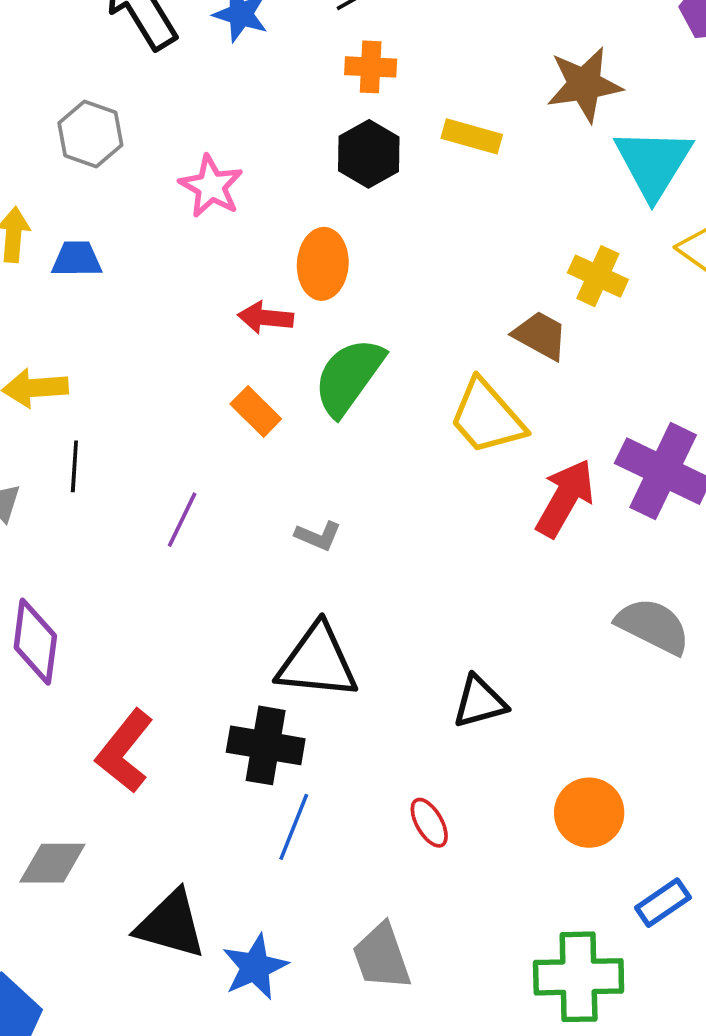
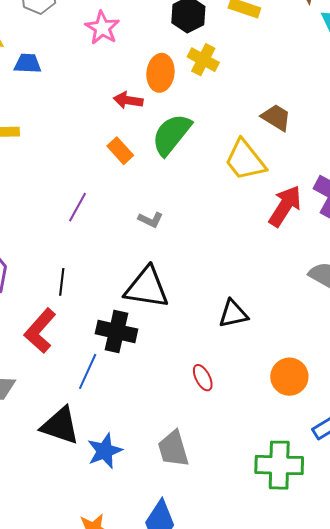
yellow cross: (598, 276) -> (203, 60), moved
black line: (74, 466) -> (62, 282), moved
blue line: (294, 827) -> (88, 371), moved

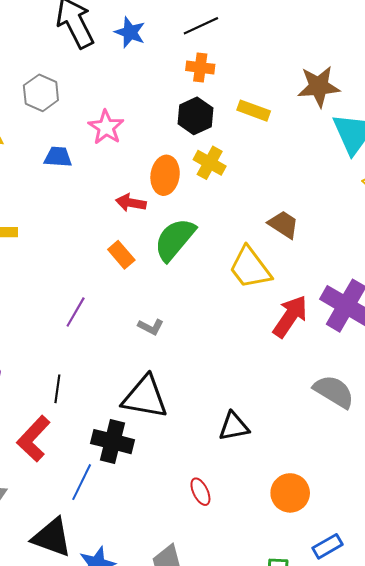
blue trapezoid: (28, 63) -> (58, 157), moved

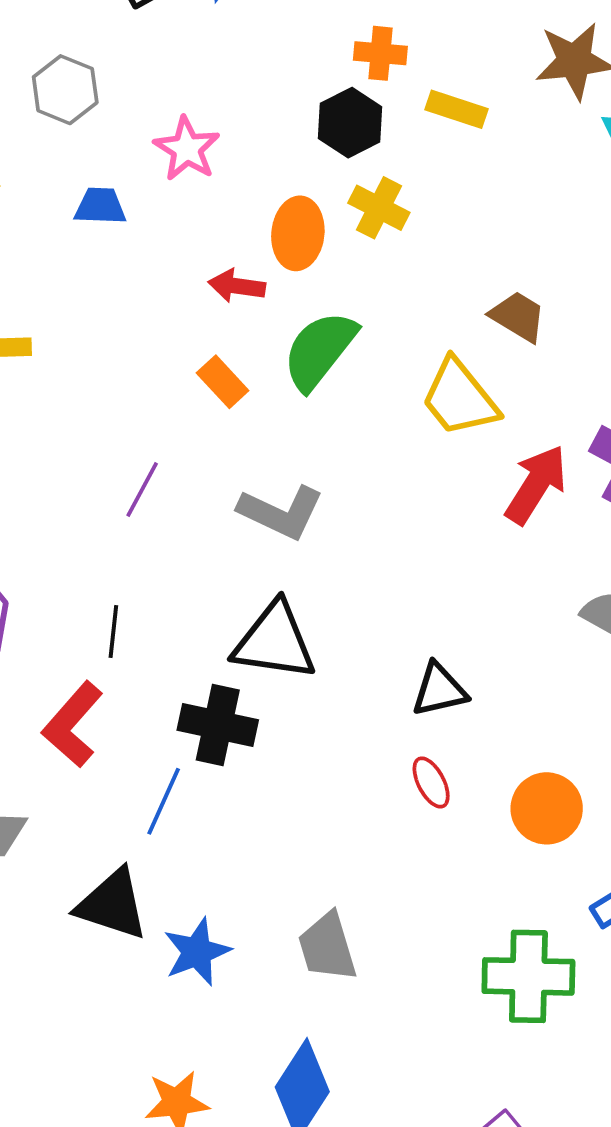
orange cross: (200, 67) -> (380, 53), moved
gray L-shape: (151, 327) -> (281, 512), size x1.8
red ellipse: (200, 492) -> (431, 782), moved

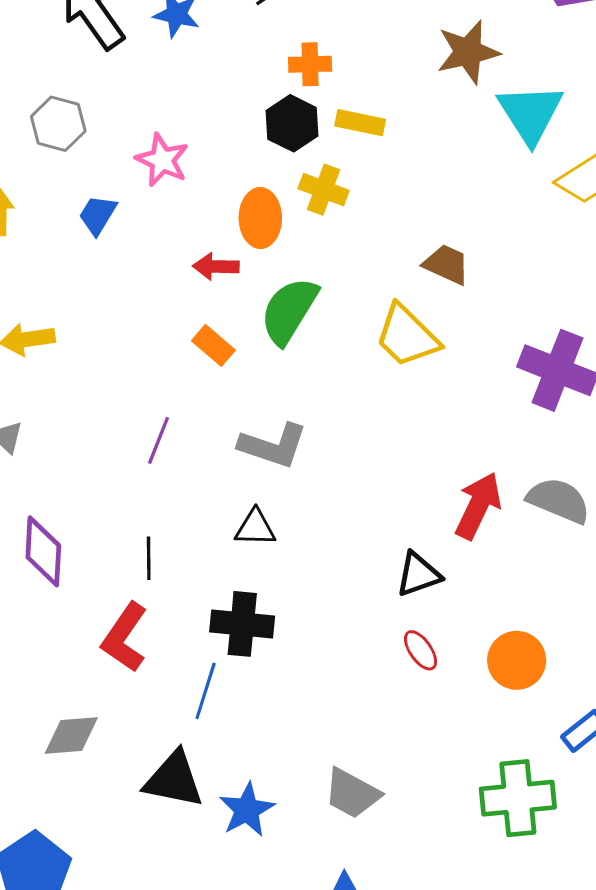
yellow rectangle: (456, 109) -> (360, 123), moved
blue trapezoid: (100, 206) -> (98, 215), turned -54
red arrow: (536, 485) -> (478, 506), moved
black triangle: (275, 641) -> (255, 528), moved, size x0.6
gray trapezoid: (327, 947) -> (352, 793), turned -38

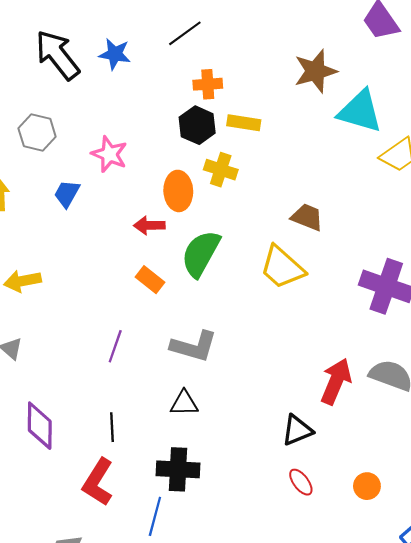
cyan triangle: (530, 113) -> (360, 111), turned -39
orange circle: (517, 660) -> (367, 486), size x0.7

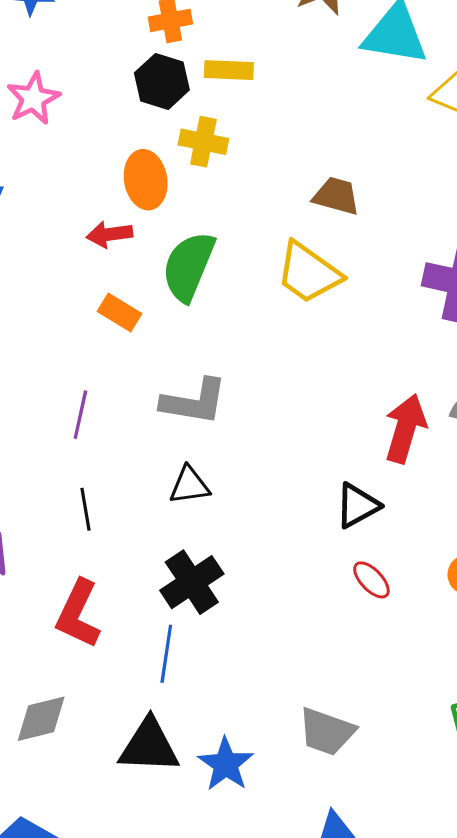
pink star: (109, 154) -> (33, 98), moved, turned 30
black line: (112, 427) -> (85, 509), moved
black cross: (178, 469) -> (192, 582), turned -30

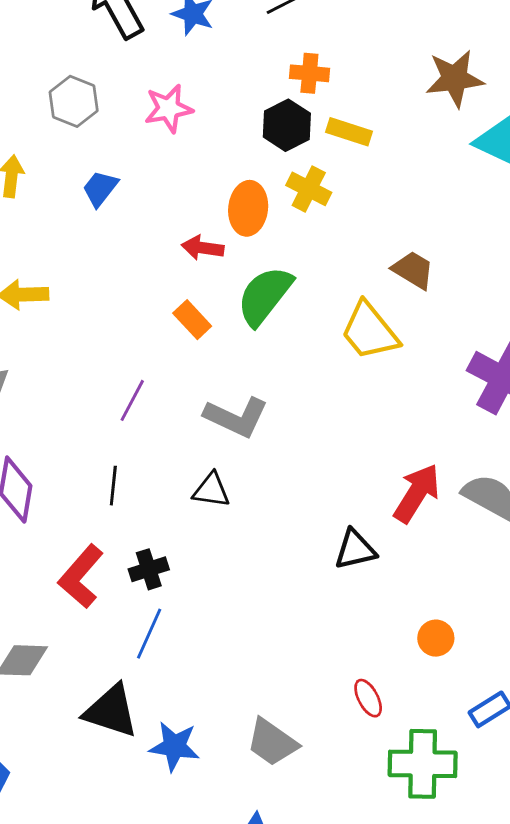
red ellipse: (371, 580) -> (368, 698), moved
black cross: (192, 582) -> (149, 569), moved, size x0.7
blue star: (226, 764) -> (174, 746), turned 30

